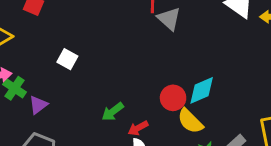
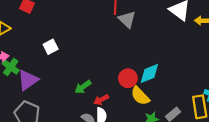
white square: (67, 59) -> (51, 47), turned 32
purple triangle: (38, 105) -> (28, 80), size x1.5

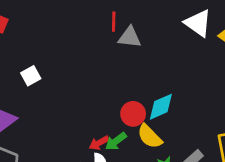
gray triangle: (127, 19) -> (130, 37), turned -36
green arrow: (83, 87) -> (116, 141), moved

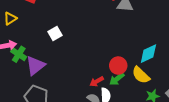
red circle: (133, 114) -> (118, 66), moved
red arrow: (99, 143) -> (97, 81), moved

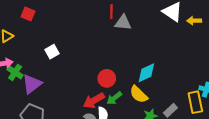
red circle: (118, 66) -> (107, 78), moved
red arrow: (97, 81) -> (94, 101), size x1.5

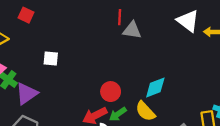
white square: (52, 52) -> (51, 59), turned 32

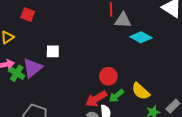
cyan diamond: (155, 88) -> (141, 37), moved, turned 55
purple triangle: (26, 94) -> (32, 68), moved

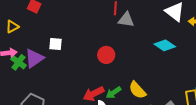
cyan diamond: (141, 37) -> (165, 45), moved
red circle: (108, 76) -> (106, 55), moved

